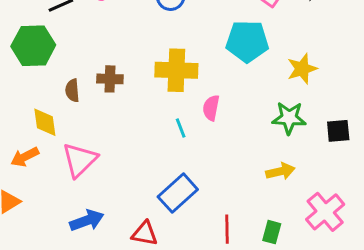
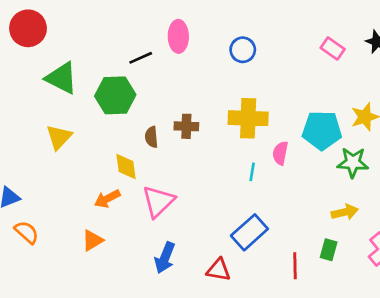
cyan pentagon: (247, 41) -> (322, 130), moved
cyan line: (181, 128) -> (252, 172), turned 30
blue arrow: (87, 221) -> (165, 258), turned 132
green rectangle: (272, 232) -> (329, 250), moved

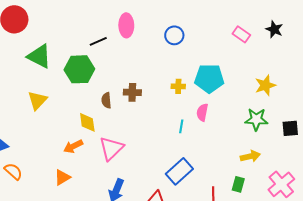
yellow cross: (248, 118) -> (178, 86), size x0.5
cyan pentagon: (322, 130) -> (209, 78), moved

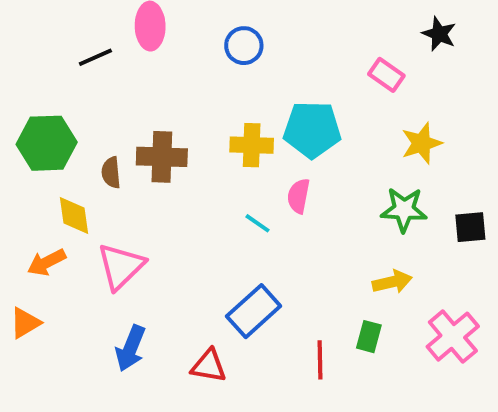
pink rectangle: (241, 34) -> (386, 75), moved
green hexagon: (79, 69) -> (47, 143), moved
yellow cross: (178, 86) -> (252, 145), size x1.5
brown cross: (132, 92) -> (162, 157), size x1.4
cyan line: (181, 126) -> (258, 223), turned -64

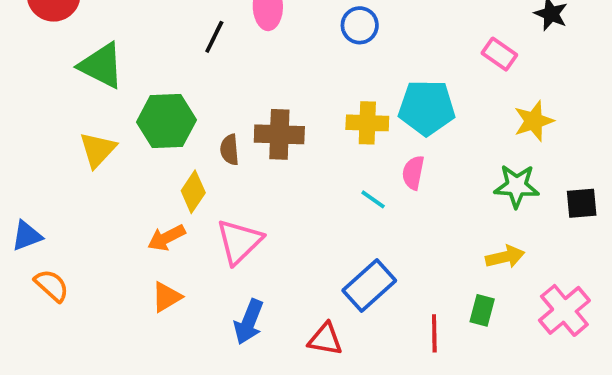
black line: (95, 57) -> (214, 37), turned -40
yellow diamond: (74, 215) -> (193, 192), turned 42
orange triangle: (25, 323) -> (166, 297), moved

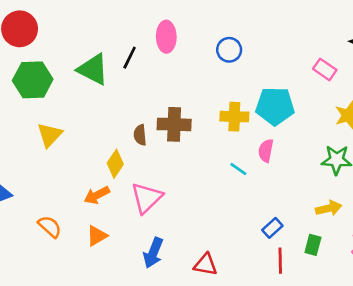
green triangle: (101, 66) -> (93, 69), moved
green hexagon: (166, 121) -> (33, 80), moved
orange semicircle: (52, 286) -> (50, 227), moved
blue rectangle: (369, 286) -> (272, 228), moved, size x0.6

